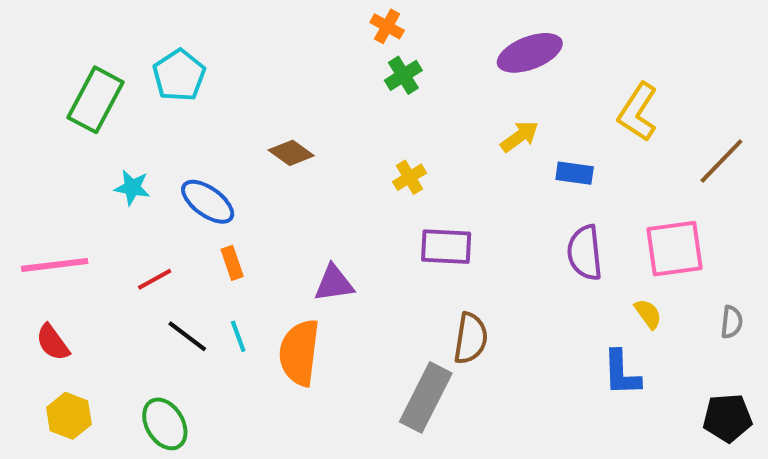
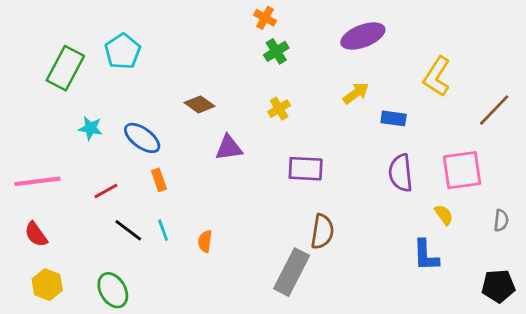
yellow cross: (409, 177) -> (279, 109), moved
purple triangle: (334, 283) -> (229, 148), moved
orange semicircle: (299, 353) -> (205, 241), size x0.5

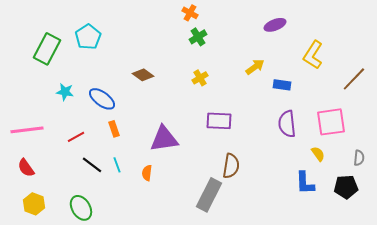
purple ellipse: (363, 36) -> (275, 25), moved, size x0.7
purple triangle: (229, 148) -> (164, 139), moved, size x1.4
black pentagon: (498, 286) -> (346, 187), moved

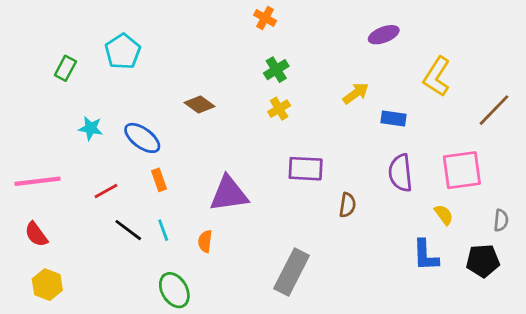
green cross: (198, 37) -> (276, 70), moved
green rectangle: (47, 49) -> (65, 68), size x0.6
brown semicircle: (231, 166) -> (347, 205), moved, size x0.7
green ellipse: (81, 208) -> (174, 290), moved

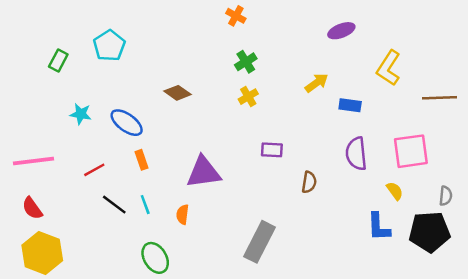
brown line: (494, 110) -> (439, 98), turned 44
purple rectangle: (306, 169) -> (272, 150), size x0.7
black pentagon: (483, 261) -> (430, 232), size x1.4
yellow hexagon: (47, 285) -> (42, 253), size x1.5

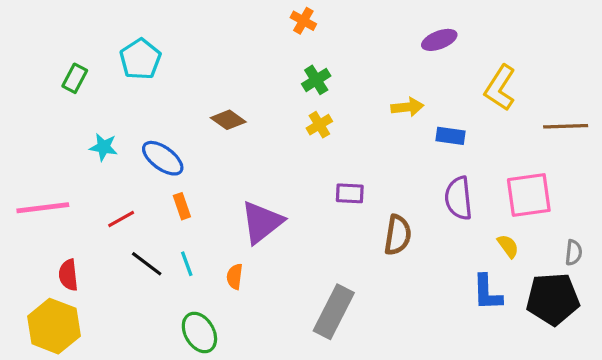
yellow arrow: (317, 83) -> (407, 107), turned 30
purple triangle: (204, 172) -> (262, 222), turned -30
brown semicircle: (309, 182) -> (398, 235), size x1.4
red semicircle: (32, 208) -> (68, 275), moved, turned 30

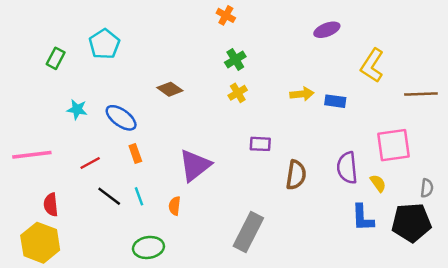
yellow arrow: (407, 107) -> (302, 94), moved
purple semicircle: (458, 198) -> (347, 168), moved
green ellipse: (199, 332) -> (148, 247), turned -68

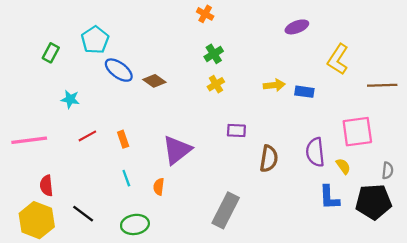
blue ellipse: (121, 118) -> (119, 70), moved
red line: (90, 163) -> (87, 136), moved
black line: (109, 196) -> (83, 214), moved

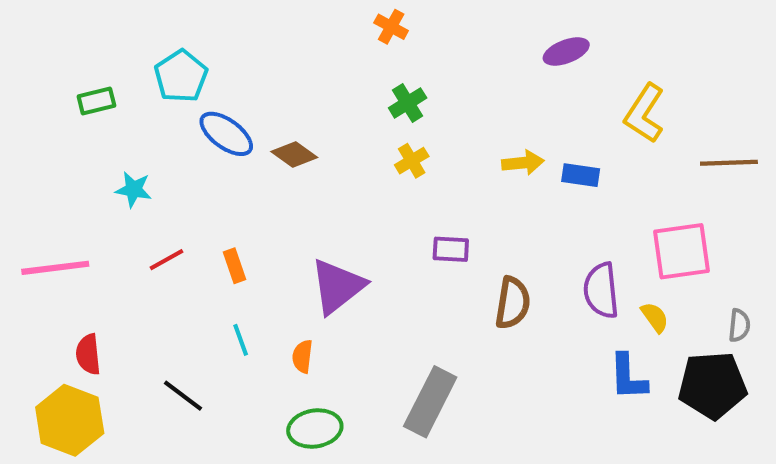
green rectangle: (51, 53) -> (96, 101), turned 48
black line: (83, 214) -> (183, 396), moved
green ellipse: (135, 224) -> (315, 429), moved

